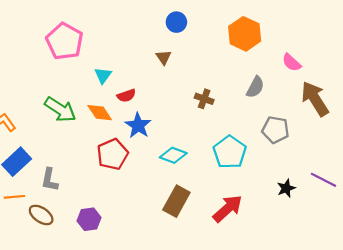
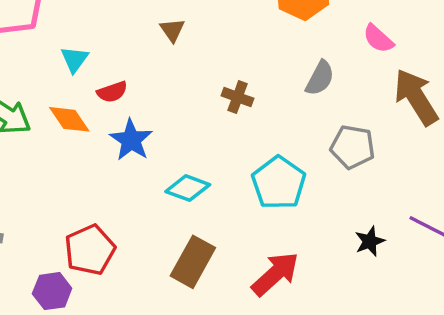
red pentagon: (112, 154) -> (90, 250), moved

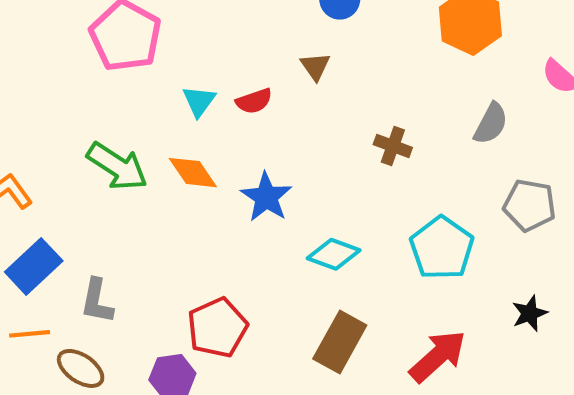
red semicircle: (112, 92) -> (254, 101), moved
black star: (370, 241) -> (530, 313), moved

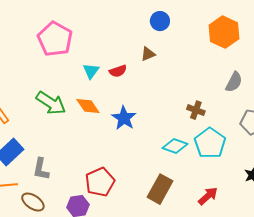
brown triangle: (315, 66) -> (148, 54), turned 42
brown cross: (393, 146) -> (196, 110), moved
cyan diamond: (334, 254) -> (175, 146), moved
red arrow: (438, 356) -> (208, 196), size x0.7

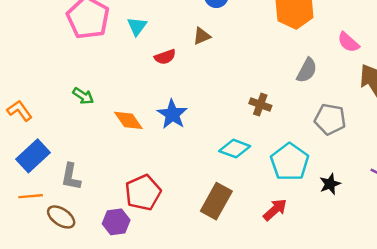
cyan triangle: (91, 71) -> (137, 26), moved
green arrow: (51, 103) -> (83, 96), size x0.6
orange diamond: (88, 106) -> (128, 120), moved
cyan pentagon: (210, 143) -> (290, 162), moved

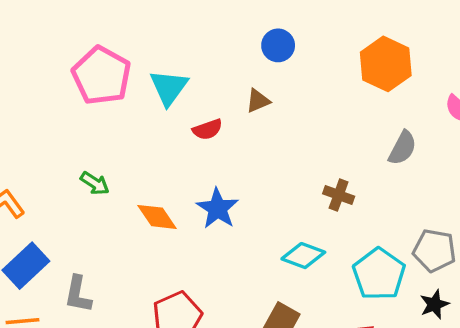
cyan triangle: (137, 26) -> (169, 87), size x1.4
gray pentagon: (330, 119) -> (434, 251), moved

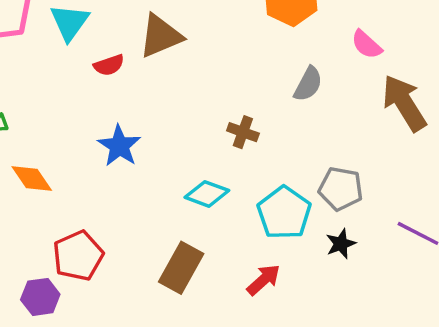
brown triangle: (258, 101) -> (161, 36), size x1.8
orange diamond: (157, 217) -> (32, 178), moved

